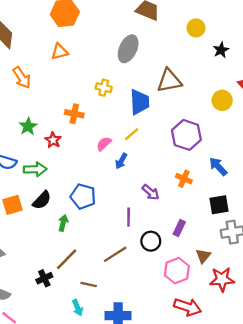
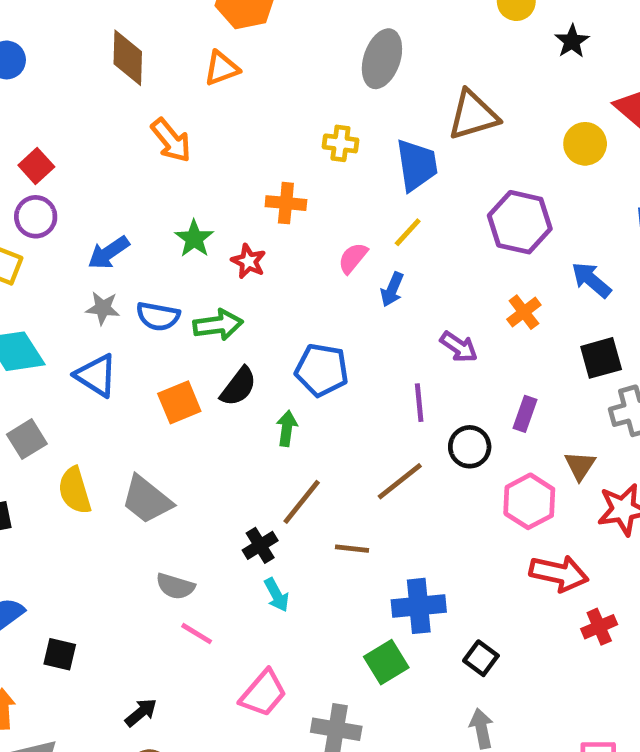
orange triangle: (60, 52) -> (222, 68), moved
orange cross: (184, 179) -> (524, 312), turned 35
cyan arrow: (78, 308) -> (277, 595), moved

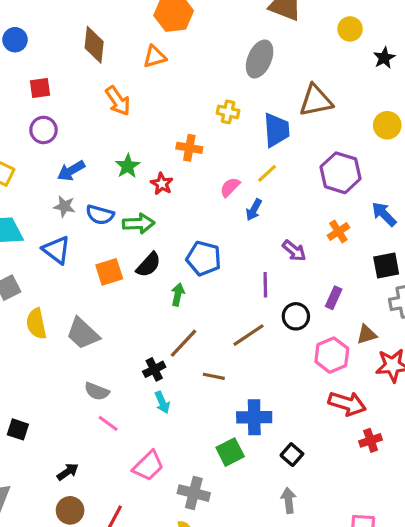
red square: (36, 166) -> (40, 88), moved, turned 30
purple circle: (36, 217) -> (43, 130), moved
brown triangle: (580, 466) -> (367, 335), turned 35

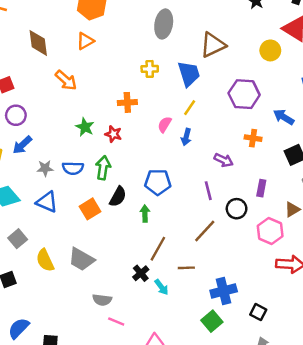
blue arrow: (71, 171) -> (22, 145), moved
green arrow: (139, 223) -> (103, 168), turned -65
orange cross: (338, 232) -> (253, 138), turned -35
cyan arrow: (162, 402) -> (161, 287), moved

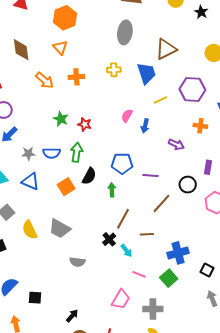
orange triangle: (85, 41) -> (60, 47), turned -42
orange cross: (127, 102) -> (76, 77), moved
yellow line: (190, 108) -> (160, 100), moved, turned 32
purple line: (208, 191) -> (150, 175), moved, turned -70
pink line: (116, 322) -> (139, 274), moved

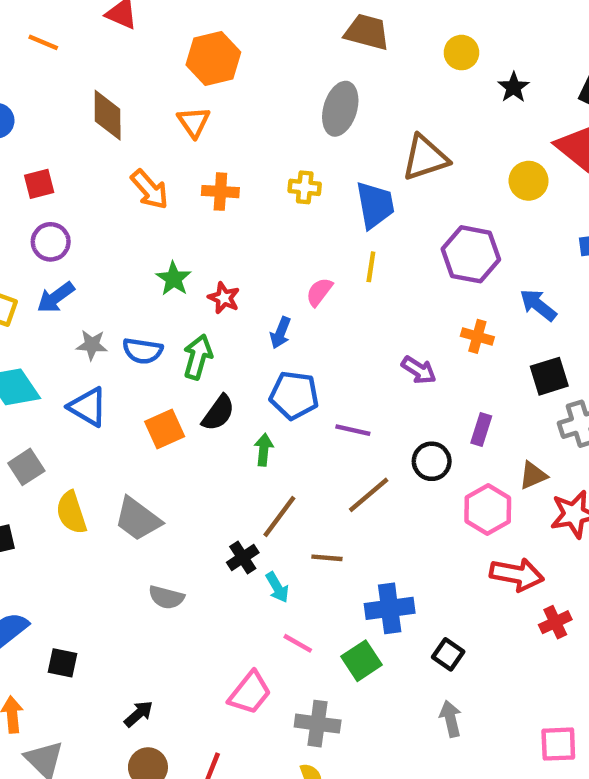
yellow line: (160, 100) -> (371, 267), moved, turned -64
blue arrow: (145, 126) -> (280, 333), moved

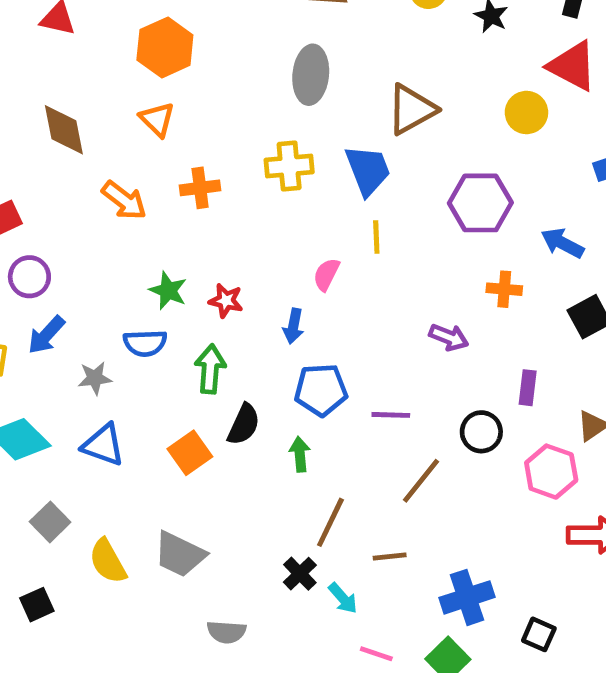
yellow cross: (305, 187) -> (289, 166), size x1.4
blue semicircle: (143, 351) -> (145, 343), moved

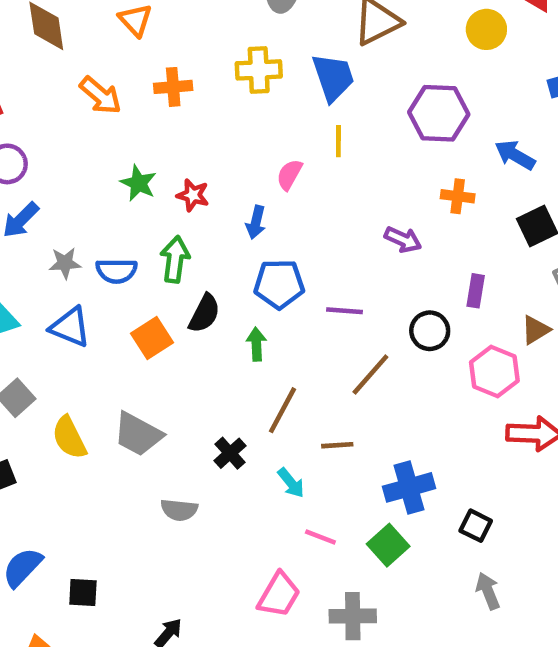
blue semicircle: (145, 343) -> (116, 271), moved
black cross: (300, 574) -> (230, 453), moved

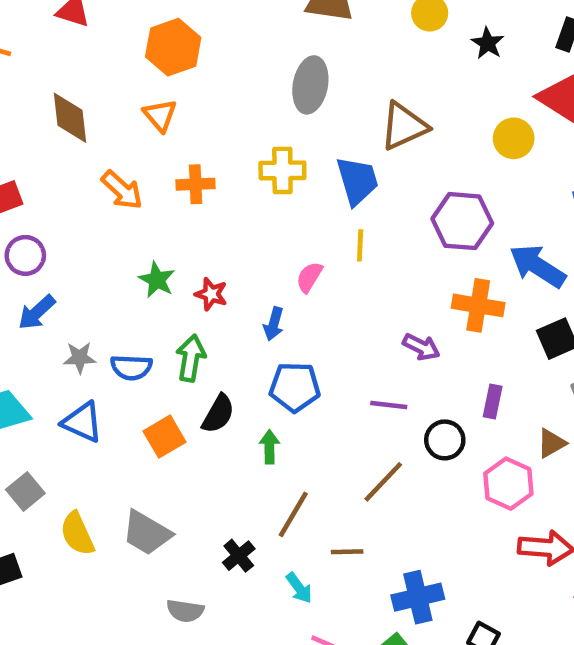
blue arrow: (515, 155) -> (538, 266), size x1.4
orange cross: (458, 196) -> (478, 305), size x1.5
purple line: (345, 311) -> (389, 405), moved

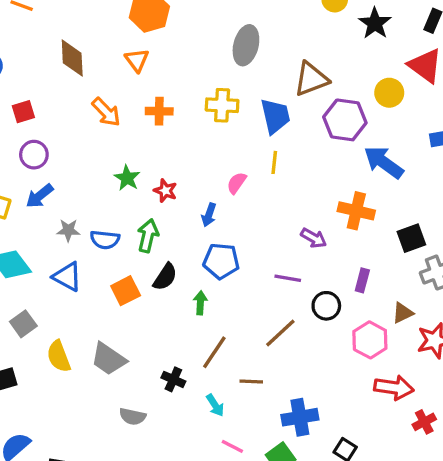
black star: (488, 43) -> (375, 23), size x1.4
purple hexagon: (462, 221) -> (345, 120), moved
blue arrow: (538, 266) -> (384, 162), moved
black cross: (239, 556) -> (173, 379), turned -30

